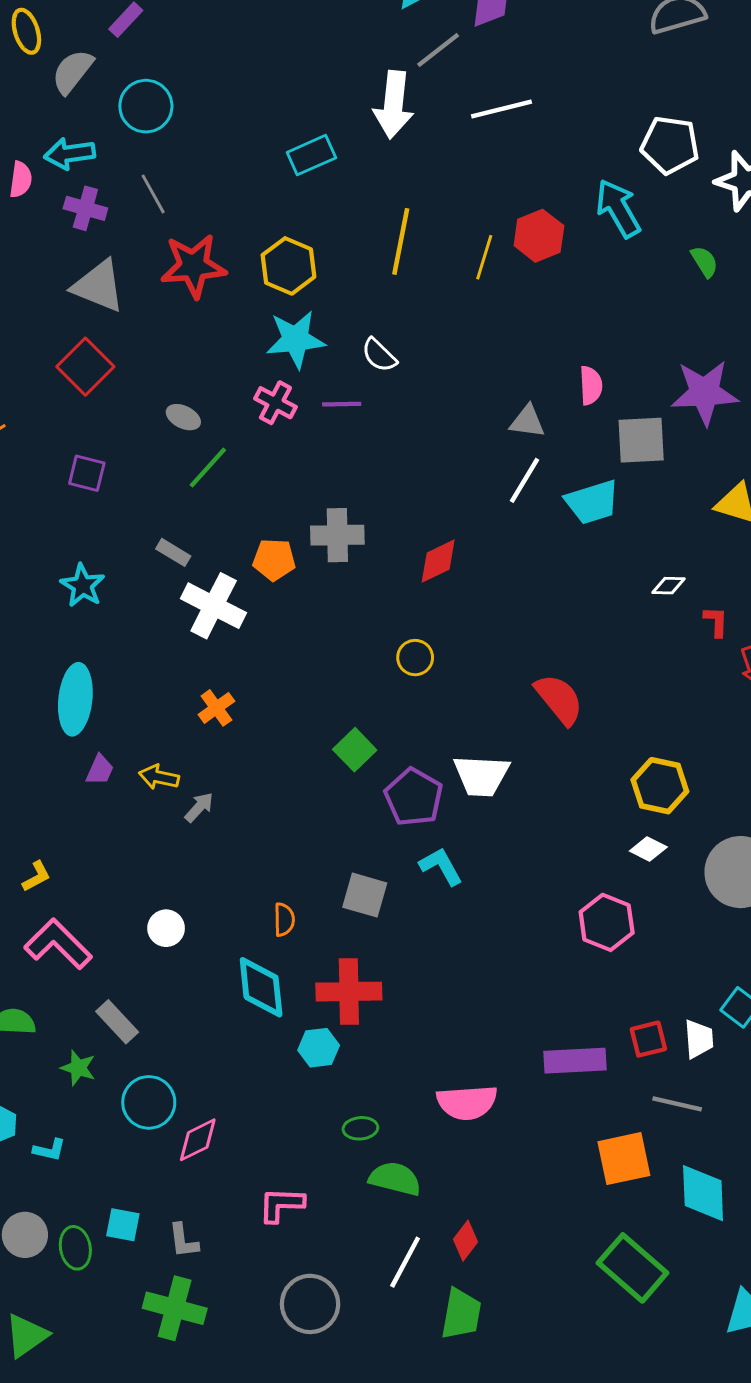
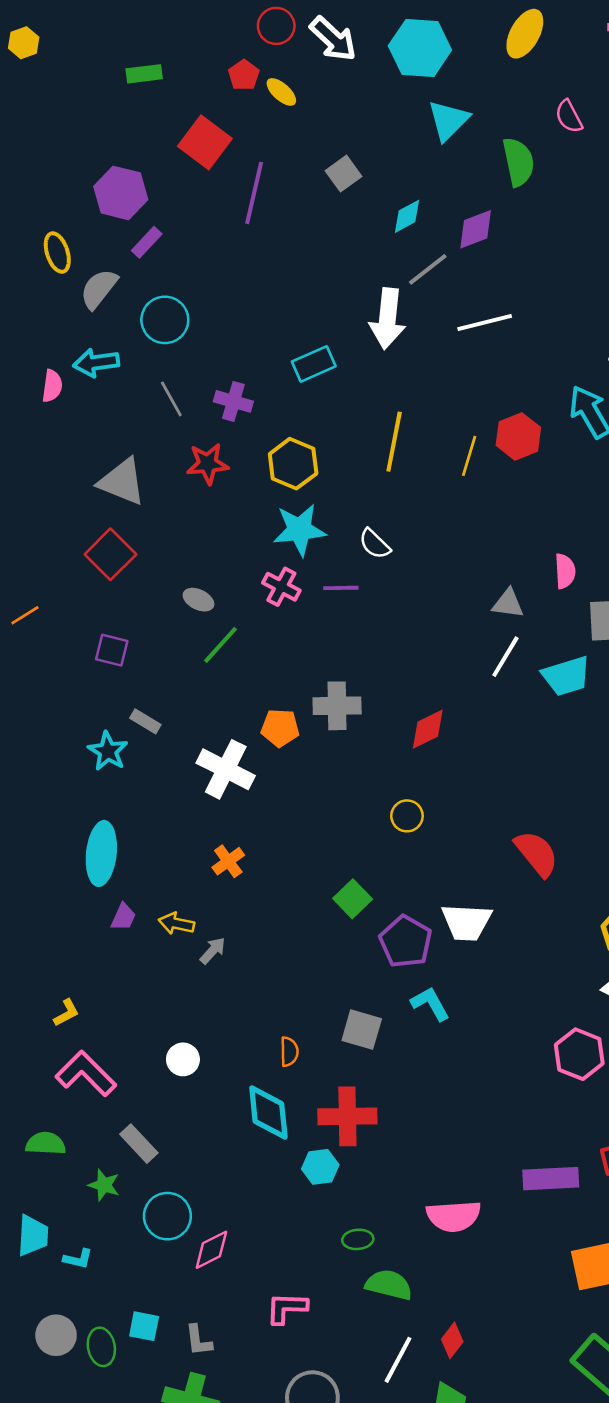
purple cross: (85, 208) -> (233, 401), moved
red star: (193, 266) -> (208, 464), size x0.7
gray rectangle: (173, 552) -> (145, 721), moved

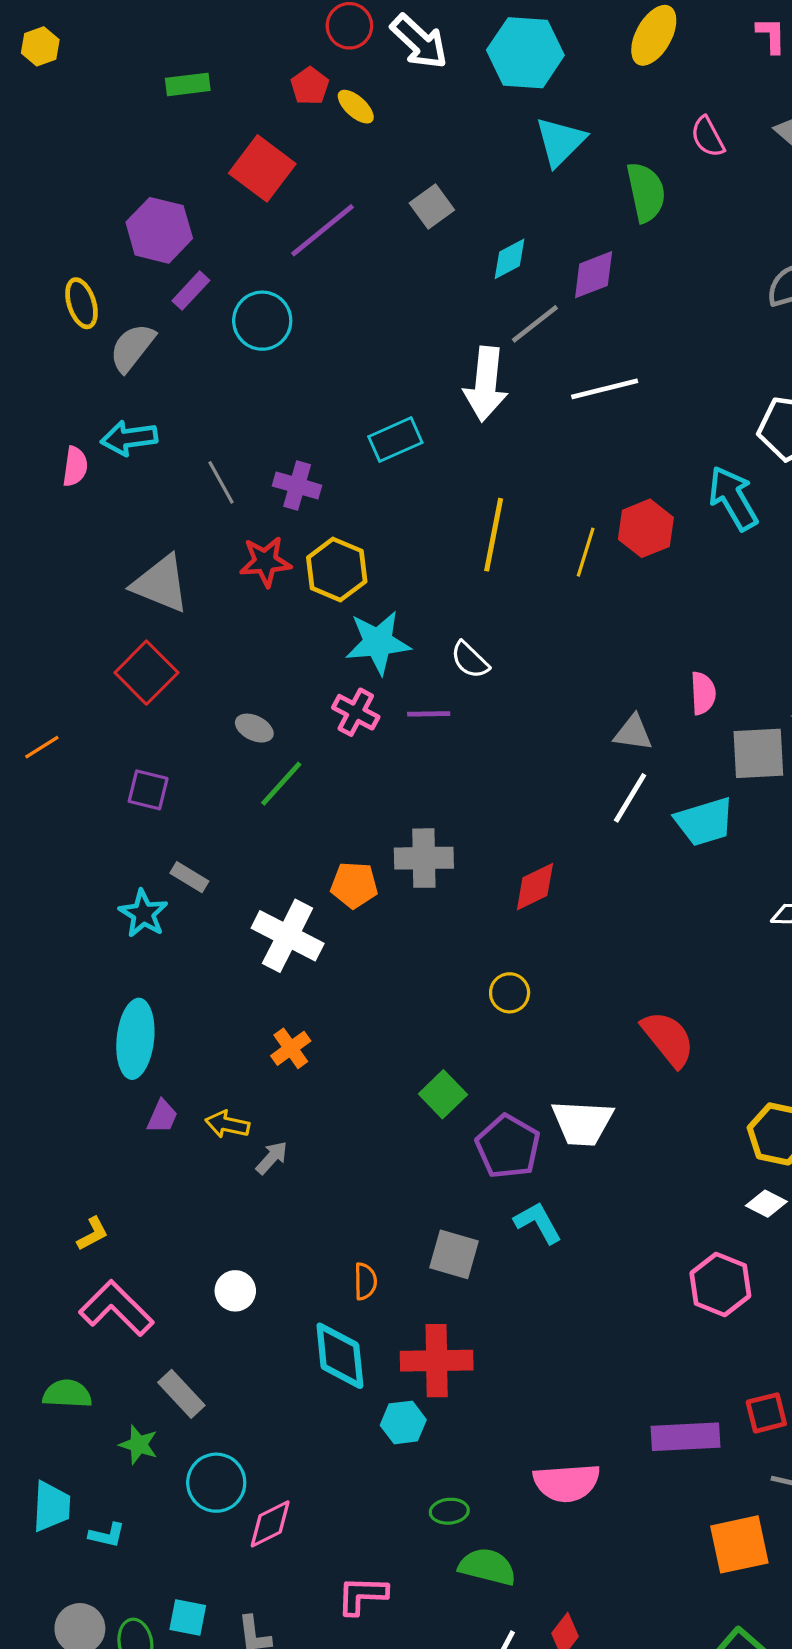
purple line: (254, 193) -> (322, 230), turned 38
cyan circle: (165, 320) -> (262, 321), moved
yellow hexagon: (293, 464) -> (337, 570), moved

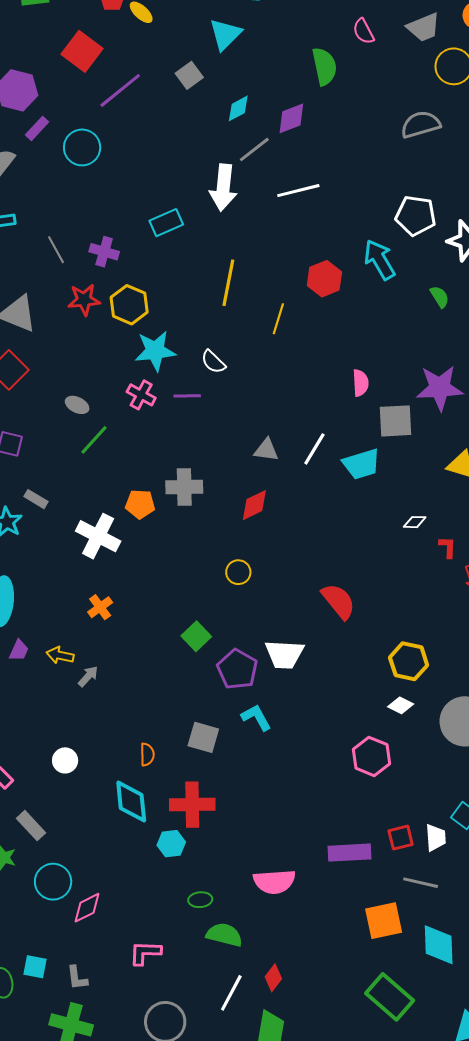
cyan triangle: (560, 142) -> (225, 34), moved
yellow line: (586, 552) -> (278, 319), moved
gray triangle: (633, 733) -> (266, 450), moved

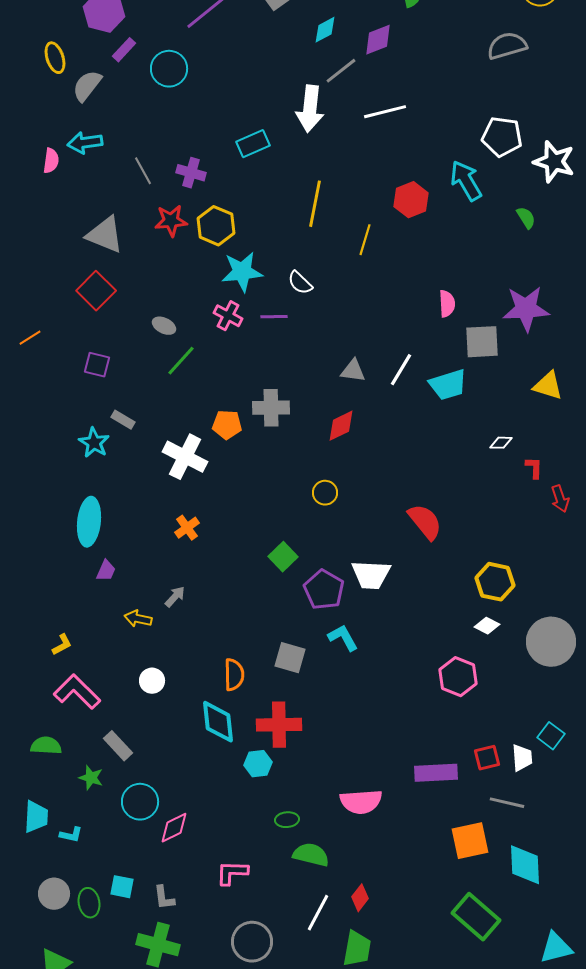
yellow arrow: (60, 655) -> (138, 619), moved
orange semicircle: (147, 754) -> (234, 675), size x1.4

